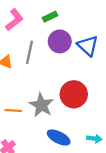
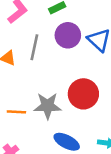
gray star: (41, 105) -> (48, 106), turned -30

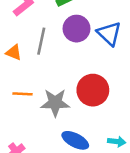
orange line: (16, 112) -> (23, 94), moved

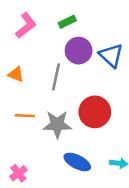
gray line: (41, 41) -> (56, 77), moved

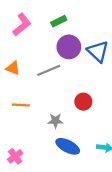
gray line: (56, 77) -> (49, 70), turned 55
red circle: (95, 112) -> (83, 102), size x0.6
gray star: (57, 124) -> (55, 121), moved, size x0.6

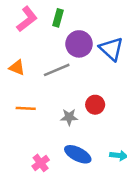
green rectangle: (59, 21) -> (58, 18), moved, turned -48
gray star: (55, 121) -> (69, 117), moved
pink cross: (15, 156) -> (41, 163), moved

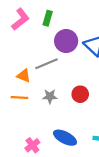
orange triangle: (17, 67) -> (24, 76), moved
gray star: (69, 117) -> (50, 96), moved

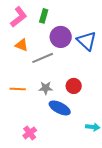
orange triangle: (24, 76) -> (22, 45), moved
blue ellipse: (65, 138) -> (60, 108), moved

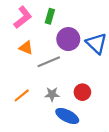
orange line: (18, 89) -> (22, 95), turned -42

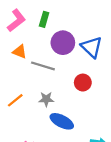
gray line: (49, 62) -> (43, 66), turned 40
red circle: (82, 92) -> (83, 83), moved

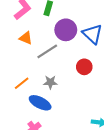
gray line: (43, 66) -> (47, 51), turned -50
blue ellipse: (62, 121) -> (40, 103), moved

